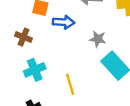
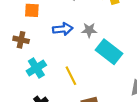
blue arrow: (64, 22) -> (63, 29), moved

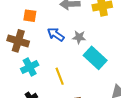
blue arrow: (63, 29) -> (56, 34), turned -144
brown cross: (21, 40) -> (18, 41), size x1.5

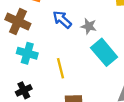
cyan cross: (30, 67) -> (27, 53), turned 36

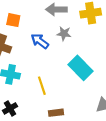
gray star: (89, 26) -> (64, 34), moved

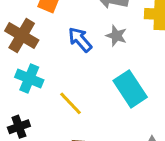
yellow line: (42, 86) -> (71, 103), turned -36

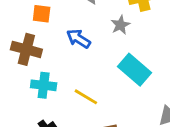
gray star: (116, 36) -> (120, 25), moved, turned -30

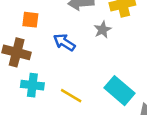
cyan rectangle: (134, 70) -> (119, 91), moved

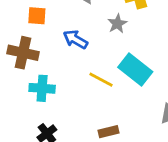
cyan rectangle: (119, 91) -> (135, 69), moved
yellow line: (71, 96) -> (101, 80), moved

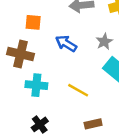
gray star: (117, 24) -> (104, 42), moved
yellow line: (101, 80) -> (78, 90), moved

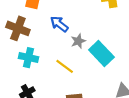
gray star: (104, 42) -> (78, 41), moved

